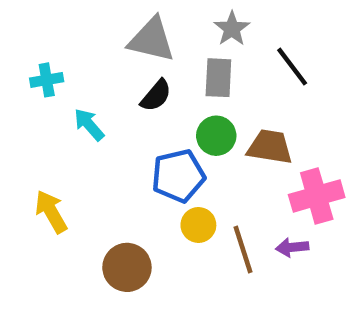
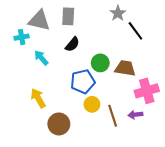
gray star: (232, 29) -> (118, 13), moved
gray triangle: (152, 40) -> (39, 21), moved
gray rectangle: (218, 78) -> (68, 16), moved
yellow arrow: (51, 212) -> (38, 98), moved

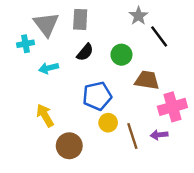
gray triangle: (39, 21) -> (46, 24), turned 40
cyan arrow: (41, 58) -> (49, 68), turned -63
green circle: (100, 63) -> (121, 55), moved

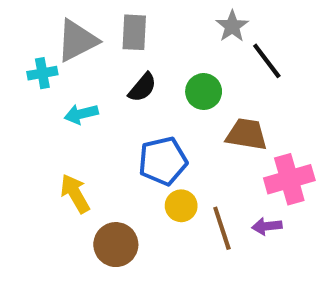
gray triangle: (46, 24) -> (77, 41), turned 40

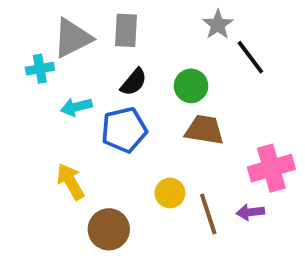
brown trapezoid: (246, 134) -> (204, 130), moved
blue pentagon: (163, 161) -> (124, 130), moved

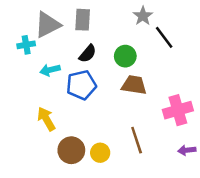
yellow circle: (170, 193) -> (100, 153), moved
purple arrow: (250, 212) -> (187, 150), moved

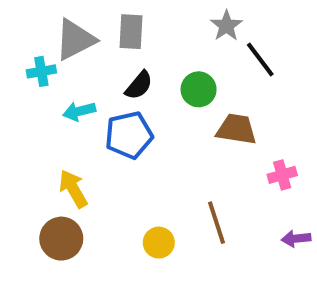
brown trapezoid: (134, 85) -> (236, 129), moved
pink cross: (178, 110) -> (282, 175), size x0.6
brown circle: (71, 150) -> (61, 239), moved

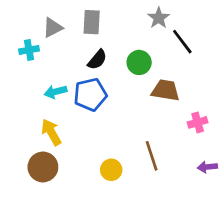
gray triangle: (75, 40) -> (53, 28), size x0.7
cyan arrow: (79, 111) -> (55, 92), moved

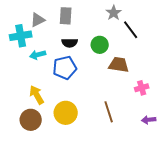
cyan cross: (29, 50) -> (21, 36), size x1.5
black semicircle: (97, 60) -> (70, 43), turned 49
cyan arrow: (55, 92) -> (38, 55), moved
yellow circle: (111, 170) -> (66, 113), moved, size x1.5

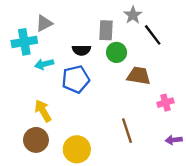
gray rectangle: (66, 16) -> (106, 30), moved
yellow circle: (66, 113) -> (77, 149), moved

